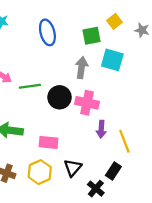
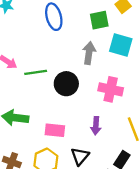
pink cross: (87, 103) -> (111, 89), moved
purple arrow: (101, 129) -> (96, 126), moved

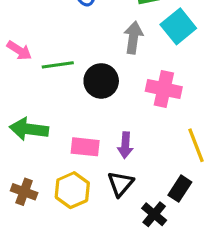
cyan square: (121, 45) -> (178, 26), turned 35
purple arrow: (96, 126) -> (125, 145), moved

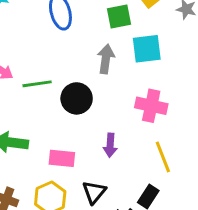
cyan square: (178, 26) -> (147, 49), turned 32
pink cross: (164, 89) -> (151, 106), moved
purple arrow: (125, 145) -> (110, 145), moved

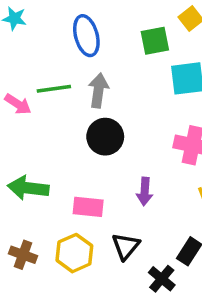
gray arrow: (106, 59) -> (98, 90), moved
green line: (37, 84) -> (54, 89), moved

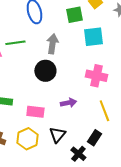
gray arrow: (98, 90) -> (52, 44), moved
purple arrow: (145, 191) -> (68, 103), turned -105

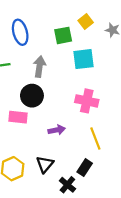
pink rectangle: (35, 112) -> (18, 117), moved

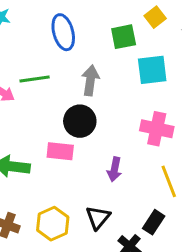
purple arrow: (57, 130) -> (114, 169), turned 112

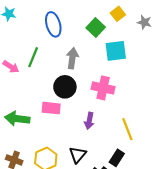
green square: (124, 37) -> (96, 28), turned -36
green line: (35, 79) -> (33, 57), turned -60
pink cross: (157, 129) -> (103, 88), moved

